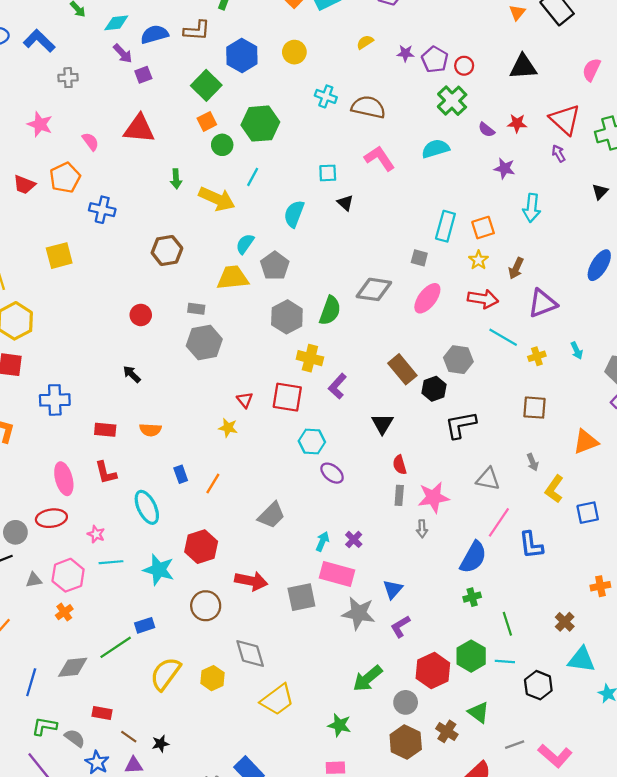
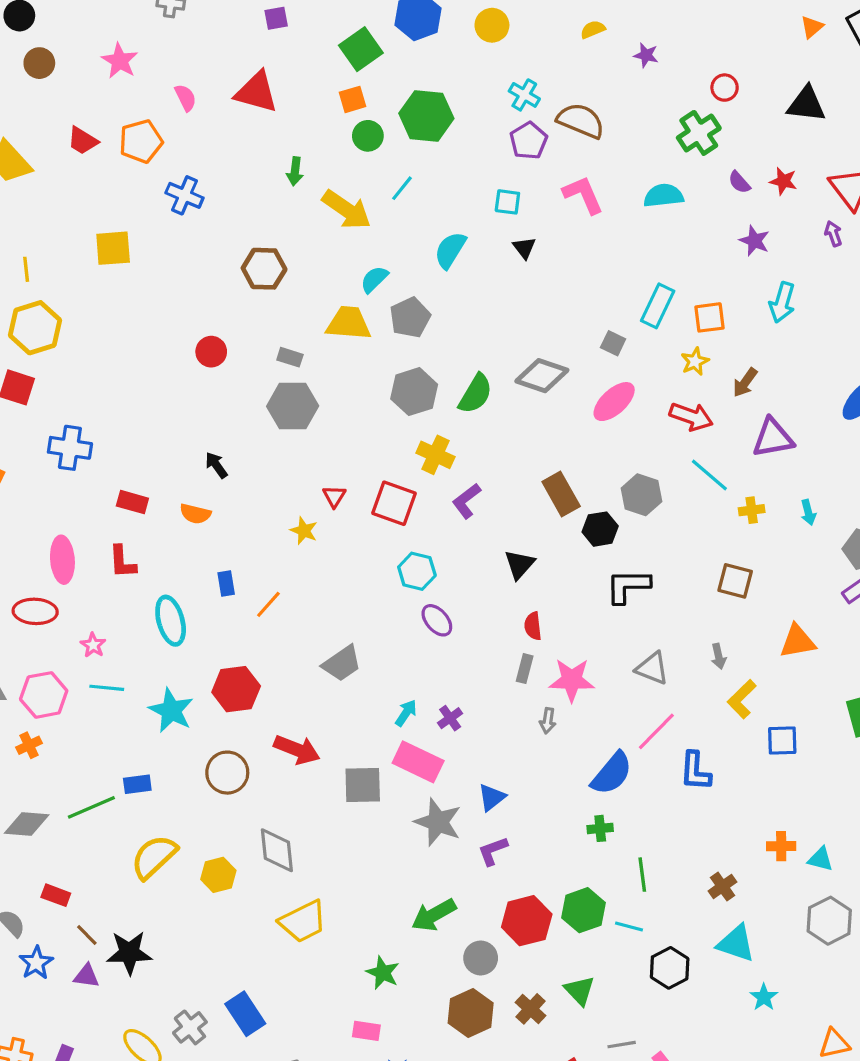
purple pentagon: (435, 59) -> (529, 141), moved
black arrow: (132, 374) -> (216, 465), moved
black star: (160, 744) -> (129, 953), size x1.8

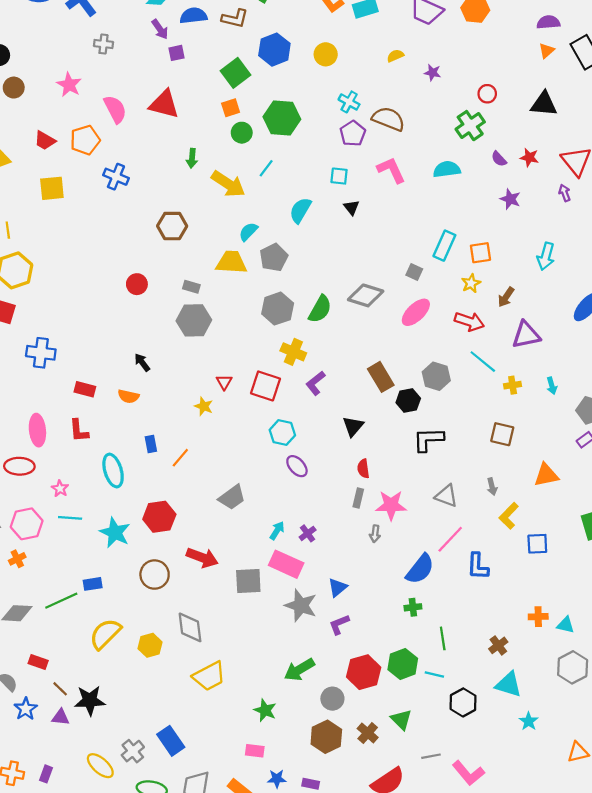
pink semicircle: (185, 98) -> (115, 109), size x1.5
yellow square: (113, 248) -> (52, 188), moved
cyan arrow: (782, 302) -> (546, 256), moved

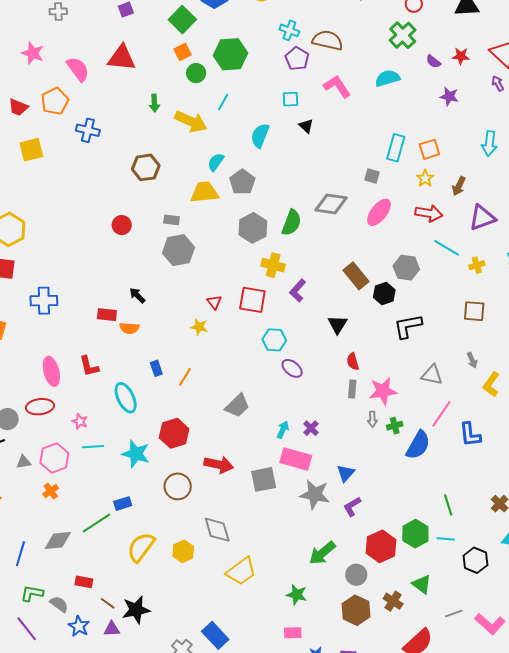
red rectangle: (85, 389) -> (107, 315), moved
green cross: (413, 607) -> (395, 426), moved

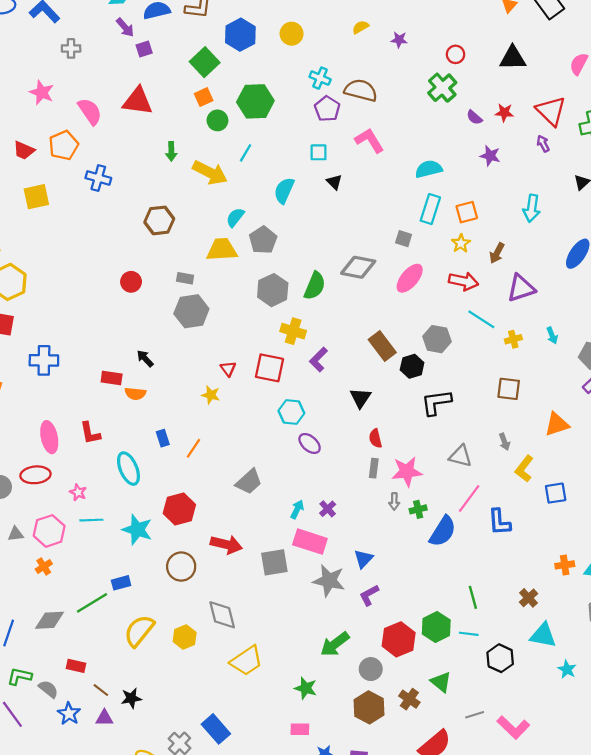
cyan semicircle: (387, 78) -> (429, 169), moved
black star: (136, 610) -> (131, 698), size x0.7

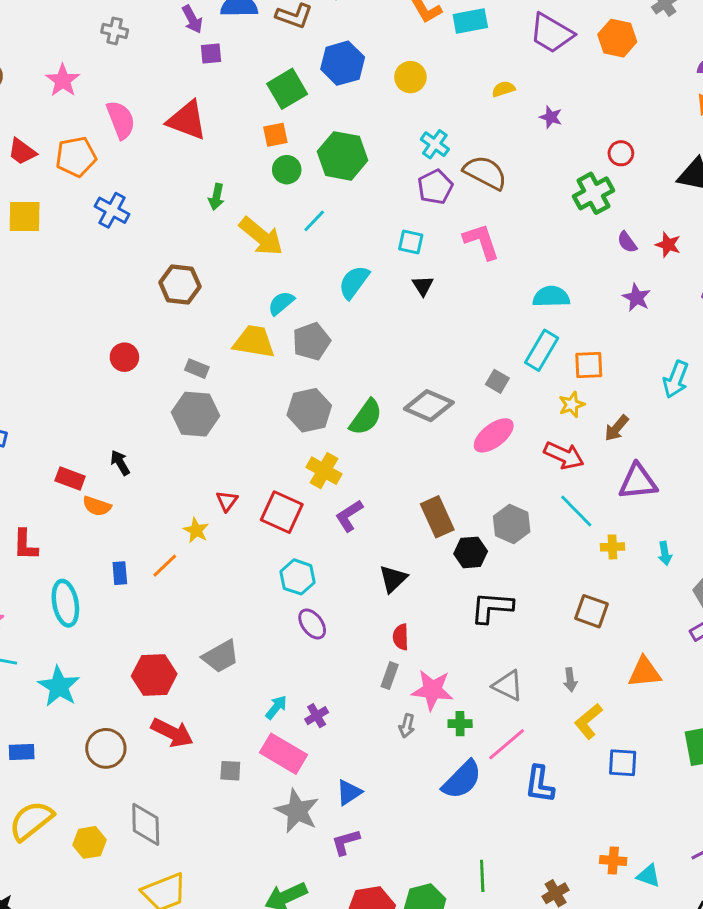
orange line: (193, 448) -> (165, 566), moved
red hexagon: (179, 509) -> (154, 675), moved
green cross: (418, 509) -> (460, 724), moved
gray square: (274, 562) -> (230, 771), size x0.6

